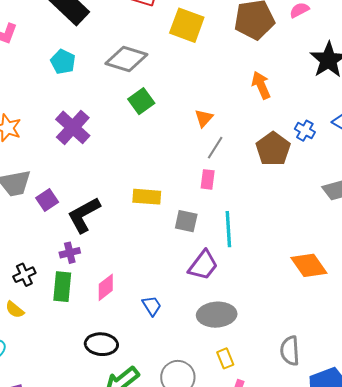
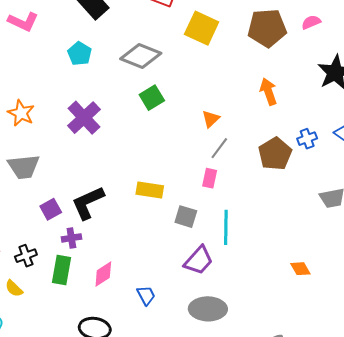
blue cross: (305, 131) -> (307, 139), turned 36
purple square: (47, 200) -> (51, 209), moved
orange diamond: (309, 265) -> (300, 269), size x0.6

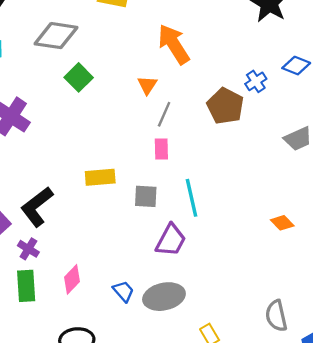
orange arrow: (268, 92) -> (174, 44), moved, size x1.4
purple cross: (71, 238) -> (28, 249), turned -36
gray ellipse: (208, 309) -> (164, 297), moved

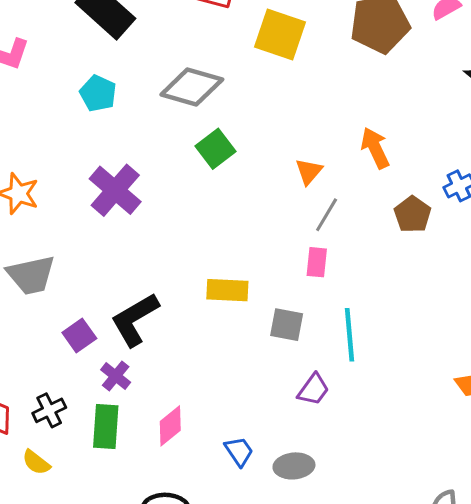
orange arrow: (174, 44) -> (375, 148), moved, size x0.7
brown pentagon: (225, 106) -> (413, 214), size x0.7
purple trapezoid: (171, 240) -> (313, 390), size x0.7
gray ellipse: (164, 297) -> (294, 466), size x0.7

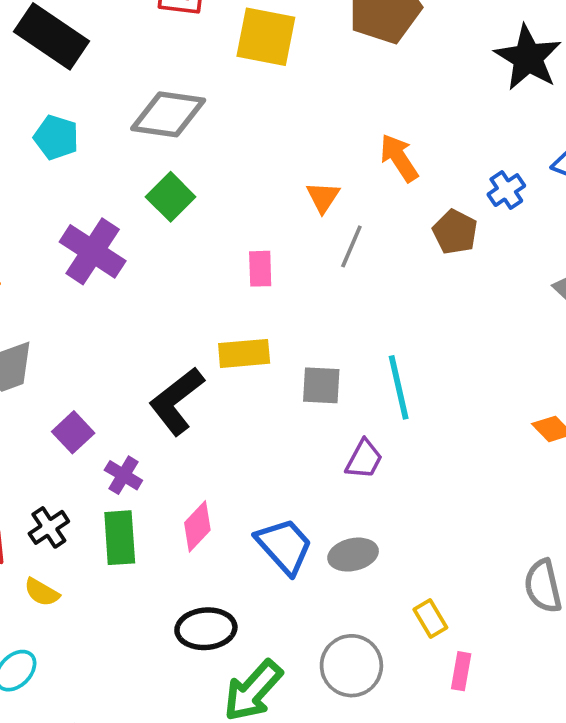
green square: (215, 149) -> (171, 197), moved
pink rectangle: (317, 262) -> (260, 269), moved
black L-shape: (135, 319) -> (177, 401), moved
blue trapezoid: (239, 451) -> (284, 546), size x1.6

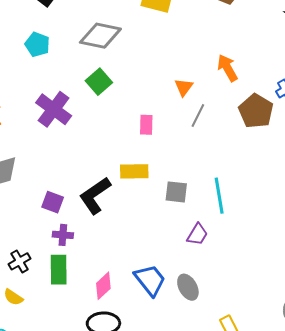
brown pentagon: (455, 232) -> (256, 111), size x1.4
purple square: (73, 432) -> (53, 202), moved, turned -30
purple cross: (123, 475) -> (63, 235), turned -30
pink diamond: (197, 526) -> (103, 286), moved
gray ellipse: (353, 555) -> (188, 287), turned 70

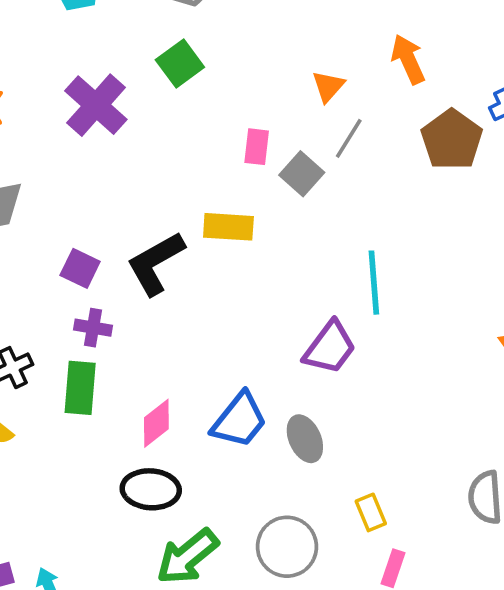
gray square: (176, 192) -> (302, 174), moved, turned 30
purple trapezoid: (197, 234) -> (330, 347), size x1.4
blue trapezoid: (150, 280) -> (239, 420), turned 72

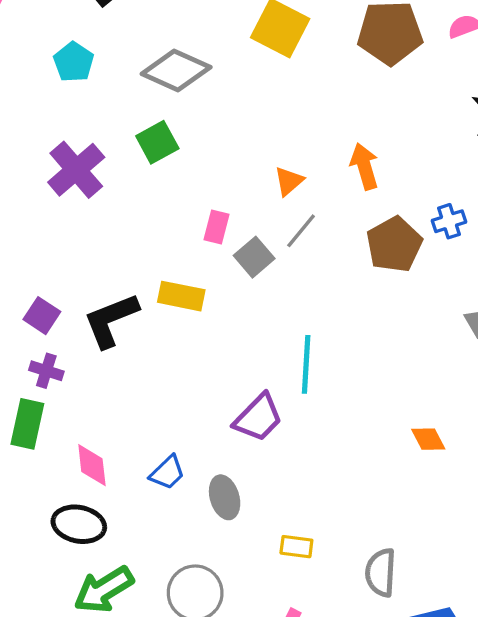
blue trapezoid: (239, 420) -> (167, 473), size x0.7
pink diamond: (156, 423) -> (92, 465), turned -66
yellow rectangle: (371, 512) -> (296, 547), moved, turned -68

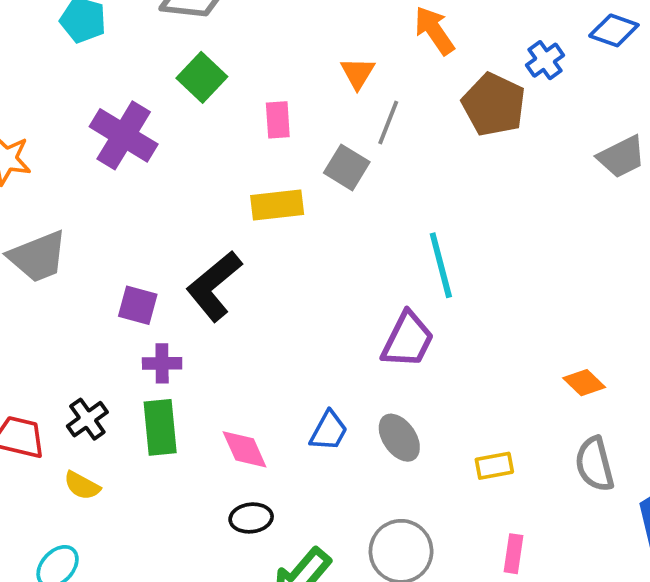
pink rectangle: (217, 227) -> (278, 120), moved
yellow rectangle: (181, 296) -> (277, 205), moved
orange diamond: (428, 439) -> (584, 383), moved
black ellipse: (79, 524) -> (251, 518), size x0.7

